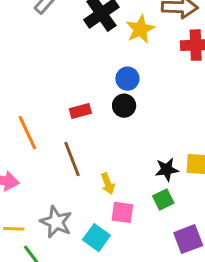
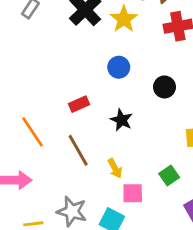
black circle: (124, 106) -> (164, 87), moved
black star: (167, 170) -> (121, 120), moved, turned -30

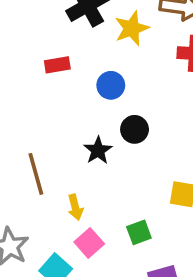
black circle: (164, 87) -> (135, 129), moved
red rectangle: (79, 104) -> (57, 65), moved
pink square: (133, 193) -> (89, 243), turned 35

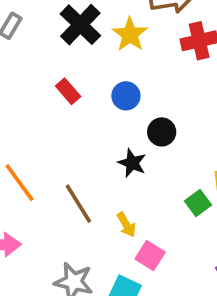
red rectangle: (57, 65) -> (68, 91), turned 75
green square: (139, 232) -> (198, 203), moved

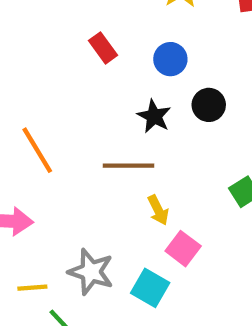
black star: (132, 163) -> (154, 116), moved
brown line: (78, 204) -> (129, 166), moved, turned -63

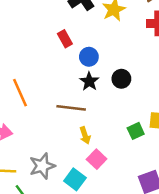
blue circle: (170, 59) -> (89, 57), moved
gray star: (91, 272) -> (42, 166), turned 30

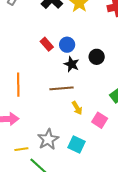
red rectangle: (65, 39) -> (47, 44), moved
orange line: (20, 93) -> (18, 85), turned 35
pink square: (97, 159) -> (100, 120), moved

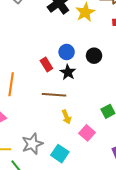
red rectangle: (47, 44) -> (46, 64), moved
black circle: (97, 57) -> (94, 56), moved

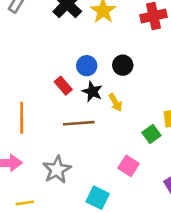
yellow arrow: (66, 117) -> (115, 102), moved
gray star: (32, 144) -> (57, 170), moved

